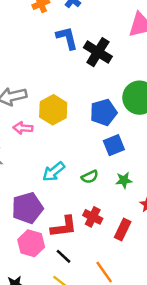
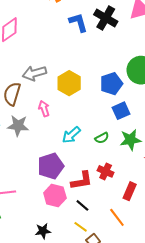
black cross: (98, 52) -> (106, 18), moved
pink arrow: (23, 128) -> (44, 109), moved, turned 70
green star: (124, 180) -> (130, 140), size x1.5
red rectangle: (123, 230) -> (130, 191), moved

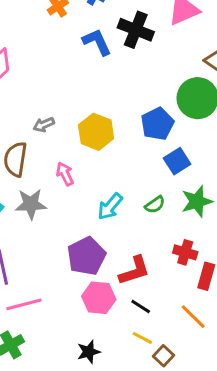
gray arrow: (34, 73) -> (44, 125), size x0.6
red cross: (106, 171) -> (185, 252), moved

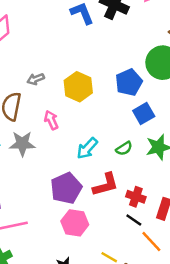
red cross: (185, 252) -> (136, 197), moved
red L-shape: (134, 271) -> (106, 185), moved
black line: (141, 307) -> (134, 220), moved

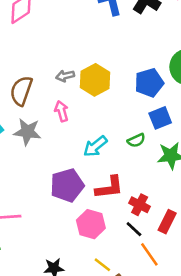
gray arrow: (36, 79) -> (65, 76), moved
green semicircle: (124, 148) -> (136, 140), moved
pink hexagon: (75, 223) -> (91, 224), moved

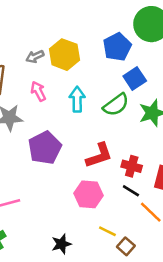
green semicircle: (136, 140) -> (116, 105), size x1.5
cyan arrow: (95, 146) -> (77, 99), moved, turned 140
purple pentagon: (67, 185) -> (45, 148), moved

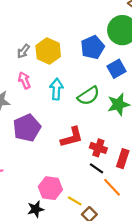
gray arrow: (35, 57) -> (23, 51), turned -32
blue square: (135, 79) -> (117, 69), moved
pink hexagon: (89, 194) -> (50, 188), moved

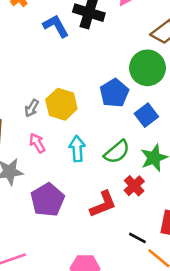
red cross: (98, 148) -> (134, 186), moved, turned 35

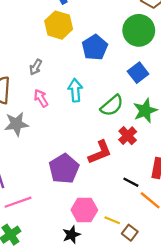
blue pentagon: (114, 93) -> (95, 47), moved
yellow hexagon: (61, 104) -> (59, 25), moved
cyan arrow: (77, 149) -> (75, 90), moved
purple pentagon: (48, 200) -> (64, 169), moved

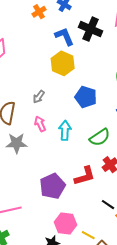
blue pentagon: (95, 47) -> (86, 97), moved, turned -30
cyan arrow: (75, 90) -> (65, 130), moved

